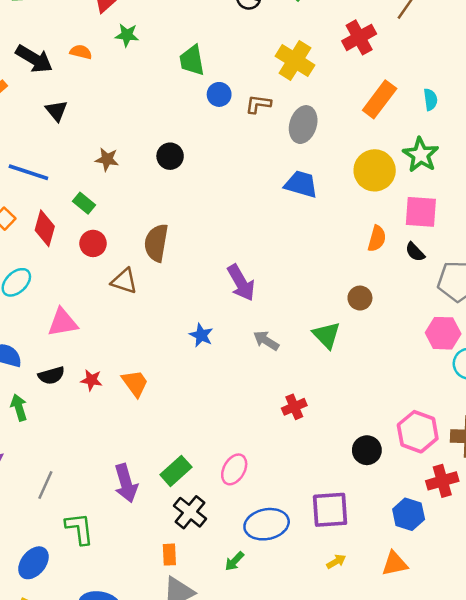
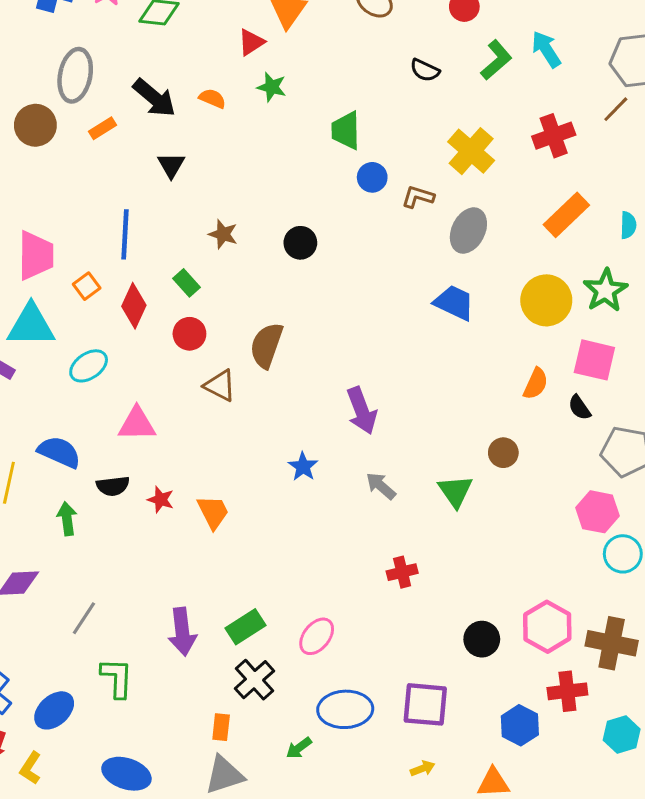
blue line: (28, 172) -> (125, 234), turned 66

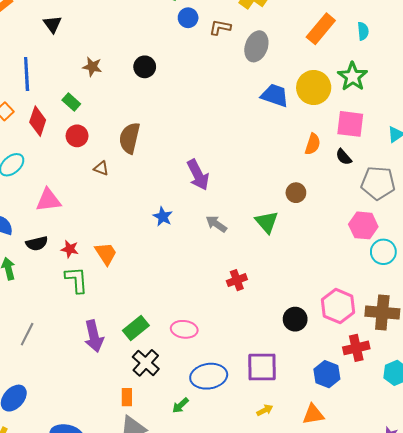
blue trapezoid: (454, 303) -> (275, 95), moved
brown triangle: (220, 386) -> (101, 168), size x0.7
pink ellipse: (317, 636) -> (184, 329), turned 65
green L-shape: (117, 678) -> (76, 280), moved

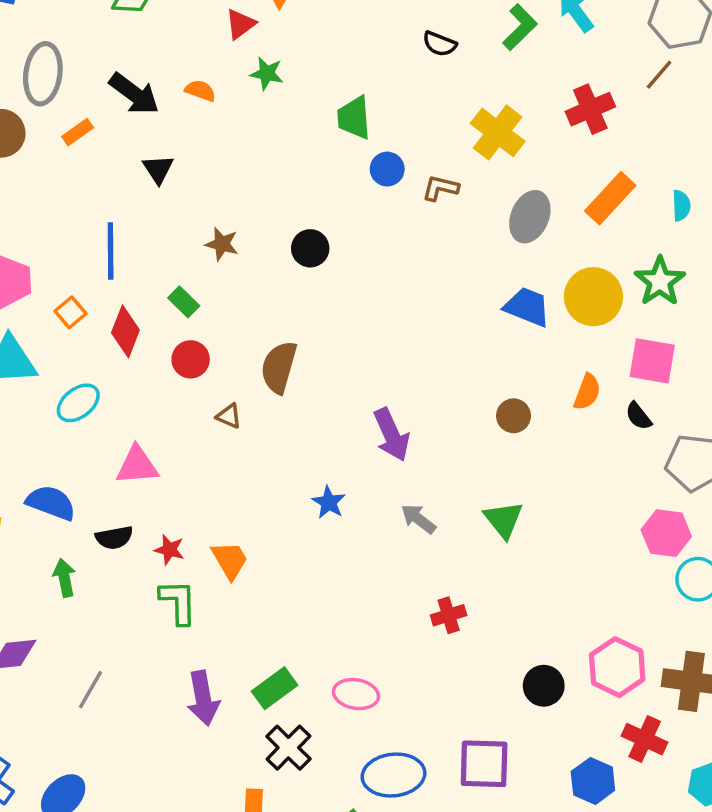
gray ellipse: (256, 46) -> (530, 217), moved
brown circle: (296, 193) -> (514, 416), moved
red cross: (356, 348) -> (645, 739), turned 35

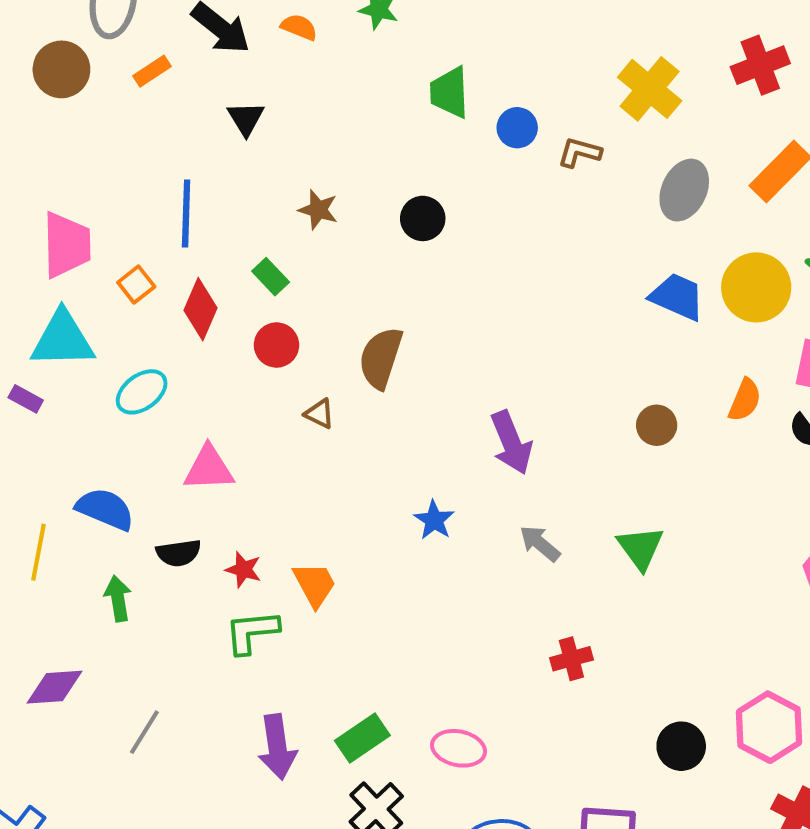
green trapezoid: (354, 118) -> (449, 92), moved
green L-shape: (178, 602) -> (252, 632), turned -96

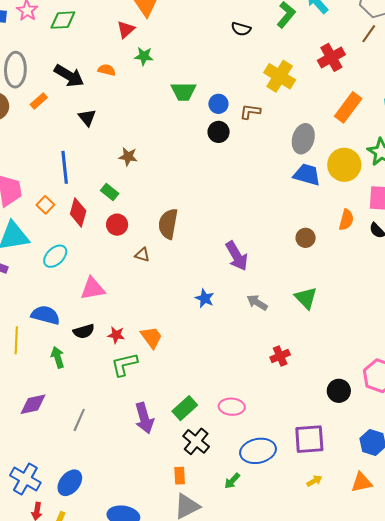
green trapezoid: (449, 92) -> (183, 91), turned -80
gray ellipse: (684, 190) -> (303, 139), moved
black circle: (423, 218) -> (219, 132), moved

